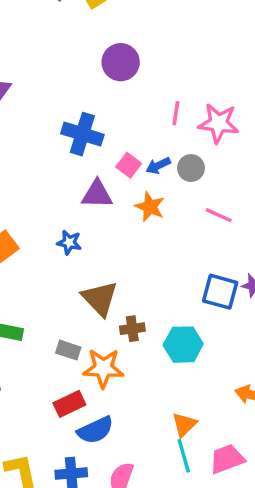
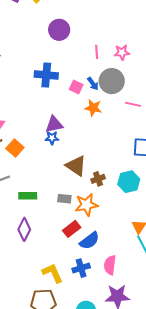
pink star: (219, 123) -> (122, 52), size x0.7
blue arrow: (158, 166) -> (93, 84), turned -88
gray circle: (191, 168) -> (112, 81), size x1.6
purple triangle: (97, 194) -> (54, 124), moved

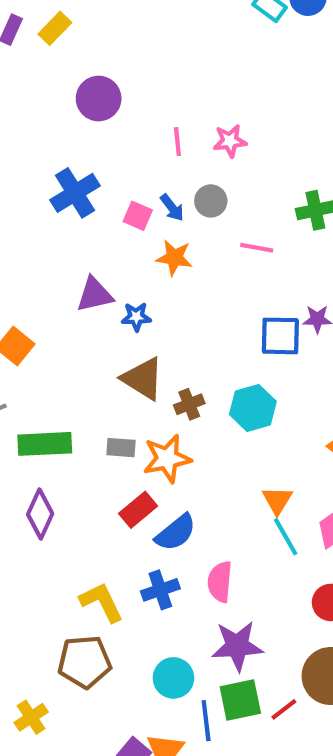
blue cross: (46, 75) -> (75, 193), turned -35
gray circle: (112, 81) -> (211, 201), size x0.6
blue star: (52, 138) -> (136, 317), moved
green rectangle: (28, 196) -> (45, 444), size x1.4

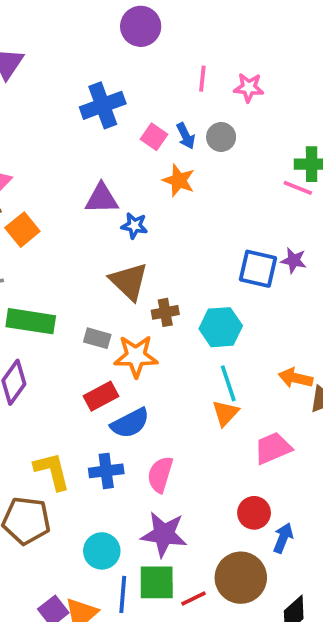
pink line: (257, 248) -> (298, 188), moved
cyan line: (286, 537) -> (228, 383), moved

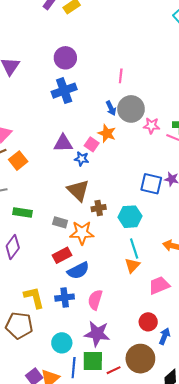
purple circle: (141, 26) -> (65, 58), moved
pink star: (249, 88) -> (151, 126), moved
pink square: (154, 137) -> (92, 144), moved
gray circle: (221, 137) -> (131, 109), size x1.6
green rectangle: (31, 321) -> (22, 213), size x0.7

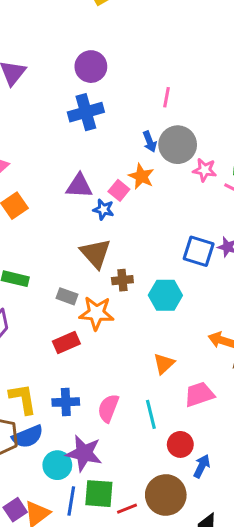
cyan line: (134, 248) -> (151, 414), moved
blue semicircle: (78, 271) -> (28, 437), moved
purple star: (97, 334) -> (84, 453), moved

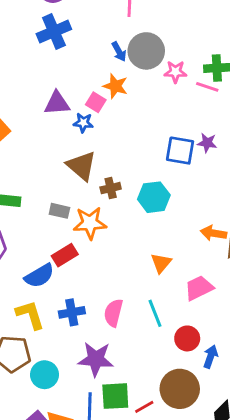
blue semicircle: (28, 437) -> (39, 276), moved
cyan circle: (57, 465) -> (45, 375), moved

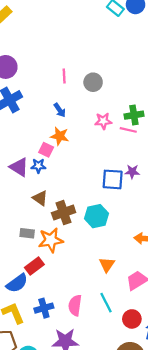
gray circle: (146, 51) -> (93, 82), moved, size x0.7
purple triangle: (57, 103) -> (19, 167), moved, turned 42
brown triangle: (81, 166) -> (40, 198), size x0.7
brown cross: (111, 188) -> (64, 213), size x1.5

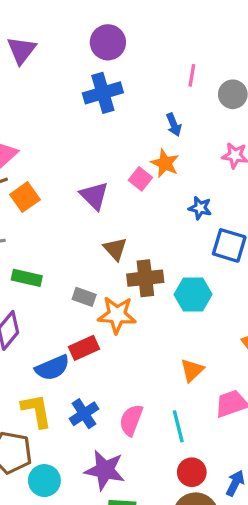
blue star: (38, 166) -> (200, 208), moved
blue cross: (44, 308) -> (84, 414), turned -30
red circle: (132, 319) -> (192, 472), moved

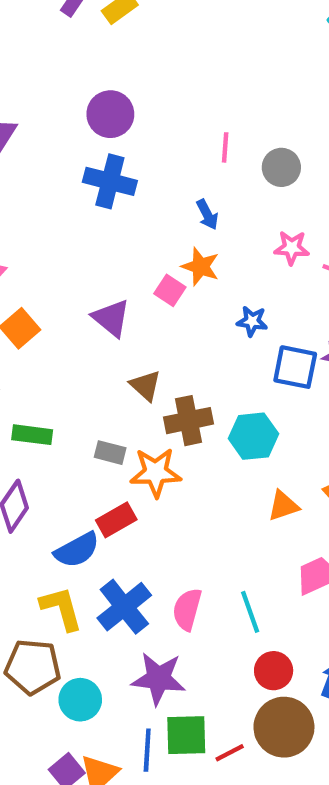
blue cross: (103, 93) -> (110, 181), turned 36
orange triangle: (192, 370) -> (283, 506), moved, turned 30
blue cross: (84, 414) -> (124, 607), size x1.4

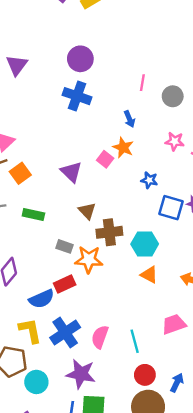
green rectangle: (32, 435) -> (33, 214), moved
orange triangle: (283, 506) -> (149, 275), moved, turned 42

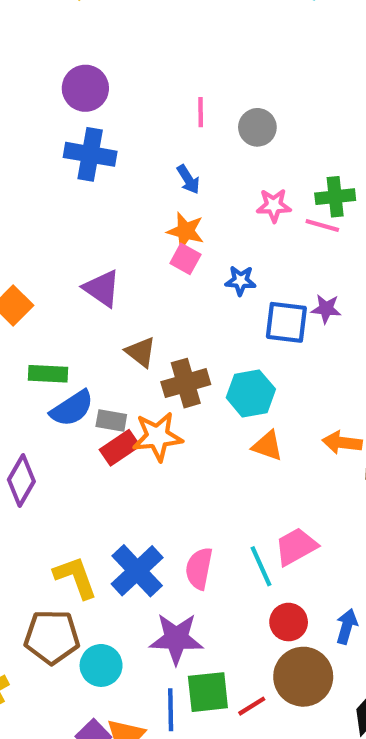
pink square: (105, 159) -> (185, 259), moved
red rectangle: (65, 284) -> (120, 448), moved
blue semicircle: (42, 299) -> (72, 408), moved
pink trapezoid: (174, 324) -> (296, 547), moved

